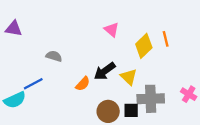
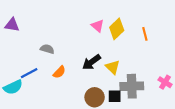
yellow diamond: (144, 46) -> (117, 29), moved
orange semicircle: (83, 84) -> (59, 72), moved

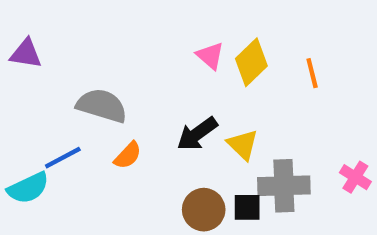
gray semicircle: (47, 49) -> (102, 106), size x1.6

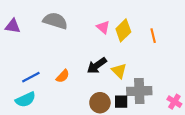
gray semicircle: (102, 106) -> (55, 21), moved
pink cross: (355, 177) -> (174, 102), moved
cyan semicircle: (28, 188) -> (25, 100), moved

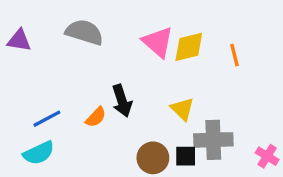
pink triangle: (103, 27) -> (158, 42), size x1.5
yellow diamond: (123, 30) -> (189, 47), turned 30
black arrow: (97, 65) -> (122, 101), moved, turned -72

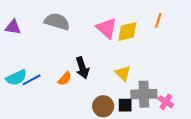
orange line: (235, 55) -> (158, 20), moved, turned 32
cyan semicircle: (39, 153) -> (16, 78), moved
pink cross: (267, 156) -> (166, 102), moved

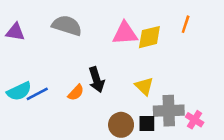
pink triangle: (106, 28) -> (125, 33), turned -45

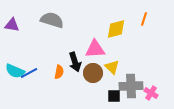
pink triangle: (125, 33) -> (95, 49), moved
cyan semicircle: (19, 91) -> (15, 71), turned 48
orange semicircle: (76, 93) -> (59, 72), turned -32
brown circle: (121, 125) -> (93, 73), moved

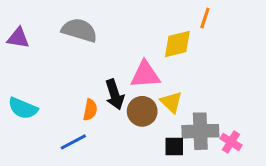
orange line: (144, 19) -> (205, 18), moved
blue line: (29, 73) -> (73, 142), moved

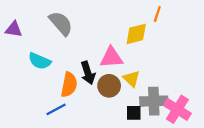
gray semicircle: (79, 30) -> (61, 23), turned 32
cyan semicircle: (23, 108) -> (40, 61), moved
orange semicircle: (90, 110) -> (69, 85), size x1.5
pink cross: (231, 142) -> (177, 109), size x1.6

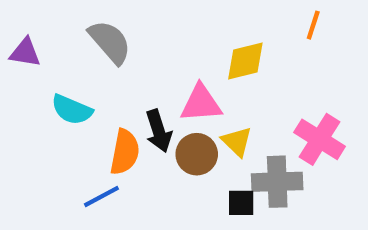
orange line: (157, 14) -> (313, 25), moved
pink cross: (177, 109) -> (320, 139), moved

